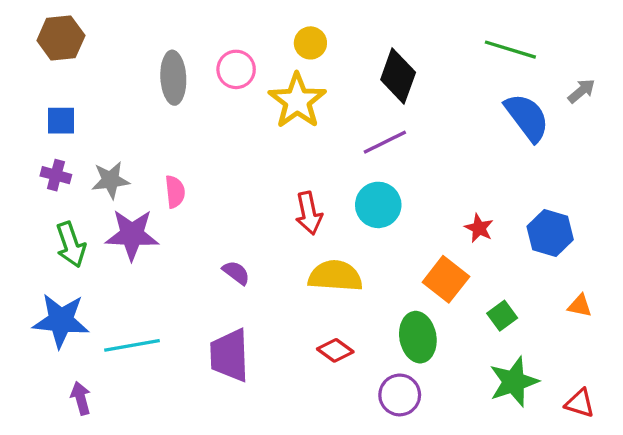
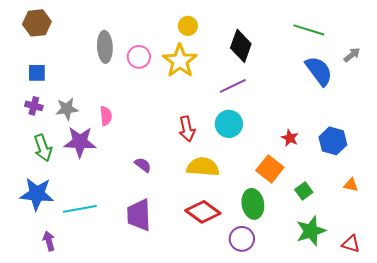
pink circle: (236, 69) -> (139, 57), moved
red diamond: (335, 350) -> (203, 212), size x1.6

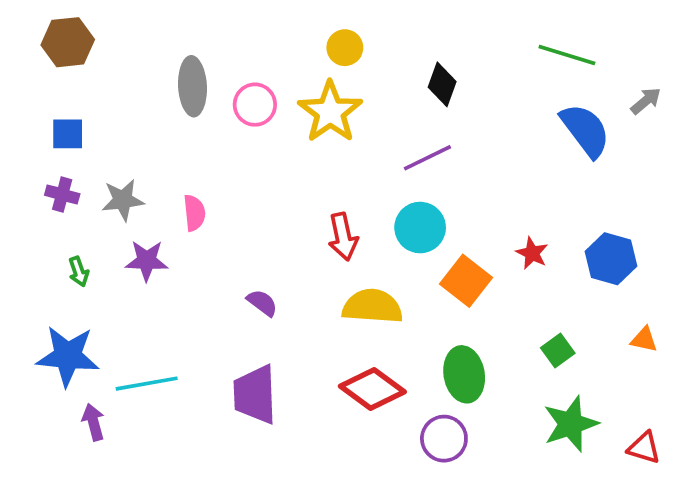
black diamond: (241, 46) -> (442, 84), size x0.7
purple star: (80, 142) -> (147, 261), size x0.7
green arrow: (43, 148) -> (79, 272), size x0.6
orange square: (270, 169) -> (466, 281), moved
purple arrow: (49, 241) -> (93, 422), moved

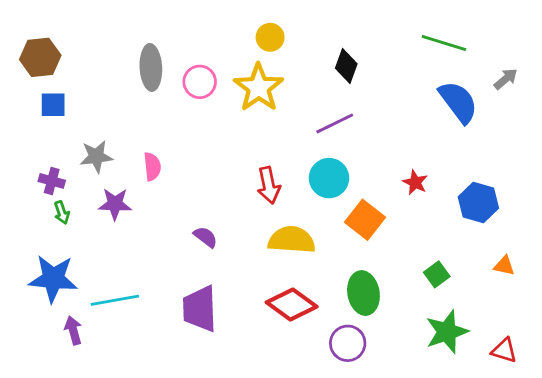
brown hexagon: (68, 42) -> (40, 57), moved
purple cross: (62, 194) -> (52, 181), moved
red star: (532, 253) -> (415, 182), moved

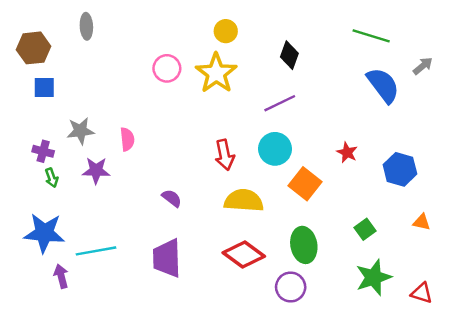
gray ellipse: (151, 67) -> (86, 26), moved, size x0.7

